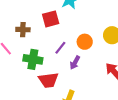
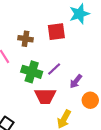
orange circle: (85, 42) -> (90, 100), moved
purple line: (60, 48) -> (54, 69), moved

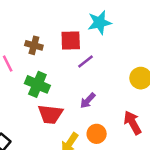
purple line: (54, 69) -> (85, 62), moved
orange circle: (90, 100) -> (97, 134), moved

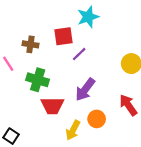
purple arrow: (88, 101) -> (85, 89), size x1.5

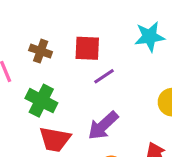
cyan star: (88, 17) -> (150, 37), moved

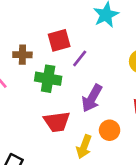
green cross: (41, 101) -> (48, 79), moved

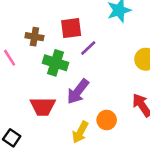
purple arrow: (92, 98) -> (78, 92), moved
red trapezoid: (57, 122) -> (43, 106), moved

